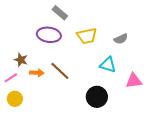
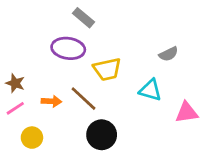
yellow trapezoid: (87, 36) -> (107, 69), moved
brown star: (21, 60) -> (15, 83), moved
black circle: (97, 97) -> (102, 135), moved
yellow circle: (15, 99) -> (32, 138), moved

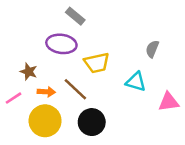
gray semicircle: (169, 54) -> (152, 49), turned 138
brown star: (15, 83) -> (29, 72), moved
yellow circle: (32, 138) -> (45, 121), moved, size x1.6

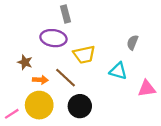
gray rectangle: (75, 16) -> (66, 14), turned 35
pink line: (14, 98) -> (12, 114), moved

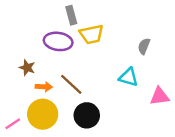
yellow trapezoid: (84, 55) -> (92, 34), moved

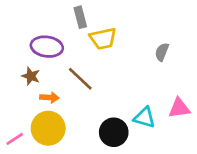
purple ellipse: (58, 41) -> (47, 47), moved
cyan triangle: (128, 77) -> (144, 118), moved
brown line: (71, 84) -> (80, 79), moved
black circle: (87, 115) -> (114, 132), moved

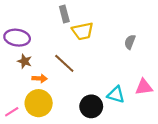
purple ellipse: (47, 47) -> (17, 38), moved

